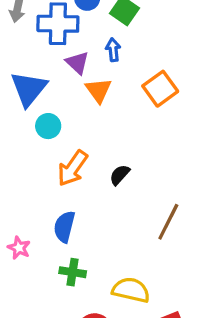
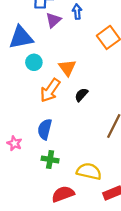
purple triangle: (77, 63) -> (53, 20), turned 35
blue triangle: (29, 89) -> (21, 37), turned 40
orange triangle: (99, 90) -> (67, 68), moved

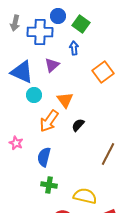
purple triangle: (53, 20) -> (52, 65), moved
blue triangle: (21, 37) -> (22, 72), turned 35
pink star: (14, 143) -> (16, 143), moved

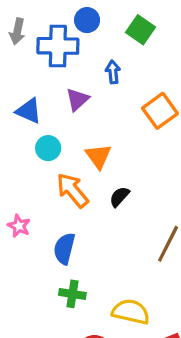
green square: (81, 24) -> (141, 30), moved
blue triangle: (22, 72) -> (29, 111), size x0.7
orange arrow: (49, 121) -> (72, 190), turned 105

